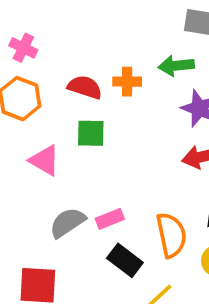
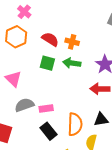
green arrow: (176, 66) -> (72, 63), moved
pink triangle: (45, 160) -> (13, 79), moved

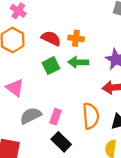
green square: (47, 63) -> (51, 66), turned -35
pink rectangle: (46, 108) -> (56, 117), turned -56
orange semicircle: (75, 124) -> (91, 116), moved

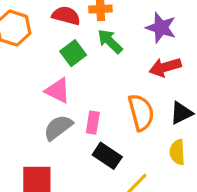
green arrow: (78, 62) -> (110, 41), turned 54
pink triangle: (15, 88) -> (58, 91), moved

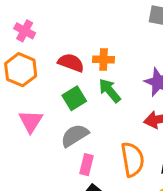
pink triangle: (58, 91) -> (31, 121), moved, turned 30
gray semicircle: (58, 128) -> (75, 135), moved

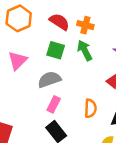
green square: (74, 98) -> (56, 50), turned 36
orange semicircle: (132, 159) -> (90, 108), size x0.7

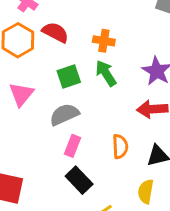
red semicircle: (59, 22) -> (55, 32), moved
green square: (56, 50) -> (69, 76), turned -30

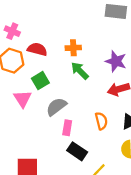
green square: (69, 76) -> (40, 81), moved

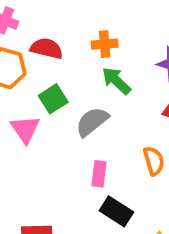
gray semicircle: (56, 107) -> (92, 122), moved

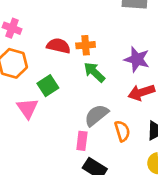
red semicircle: (47, 48) -> (59, 46), moved
gray semicircle: (92, 122) -> (96, 115), moved

